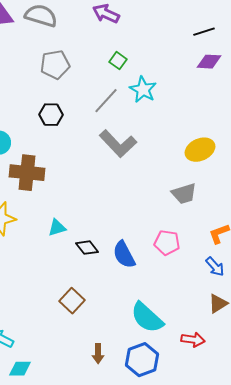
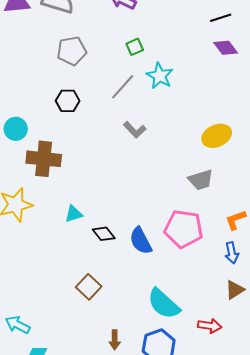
green square: (118, 61) -> (135, 47), turned 30
purple diamond: (209, 62) -> (226, 48), turned 50
gray L-shape: (118, 144) -> (135, 130), size x0.6
pink pentagon: (167, 243) -> (184, 229), size x1.5
blue arrow: (215, 267) -> (232, 253), turned 30

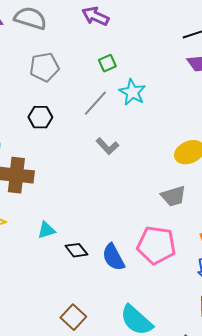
brown square: (89, 287) -> (73, 317), moved

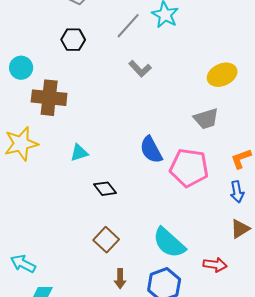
black diamond: (76, 250) -> (105, 189), moved
blue semicircle: (113, 257) -> (151, 150), moved

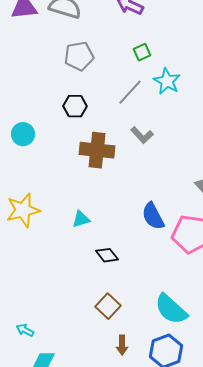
brown cross: (49, 98) -> (97, 150), moved
cyan arrow: (23, 264) -> (25, 330), size x0.7

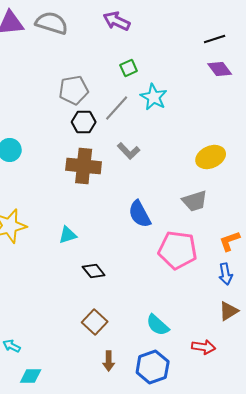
gray pentagon: (79, 56) -> (74, 90), moved
black hexagon: (75, 106) -> (84, 122), moved
blue semicircle: (153, 216) -> (140, 214), moved
cyan semicircle: (171, 309) -> (158, 325), size x0.7

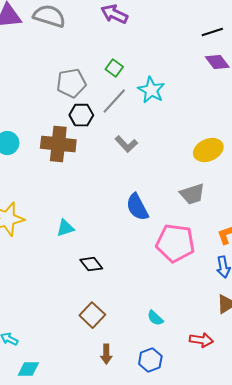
green square: (129, 68) -> (114, 68), moved, turned -30
brown cross: (84, 166) -> (58, 144), moved
cyan semicircle: (158, 325) -> (155, 318), size x0.7
blue hexagon: (153, 367) -> (150, 360), size x0.7

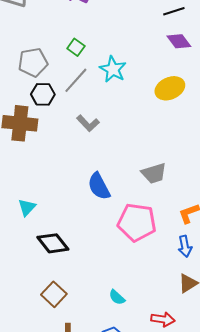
yellow ellipse: (208, 150) -> (170, 88), moved
cyan triangle: (65, 228) -> (27, 207), turned -30
black diamond: (91, 264) -> (53, 243), size x1.4

